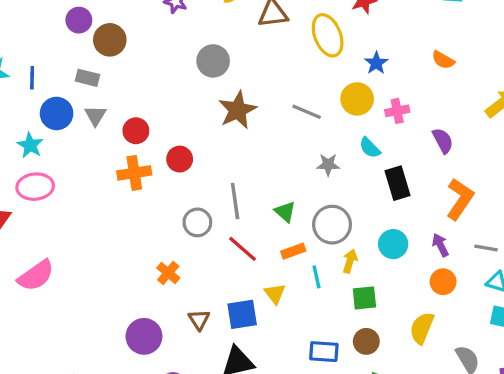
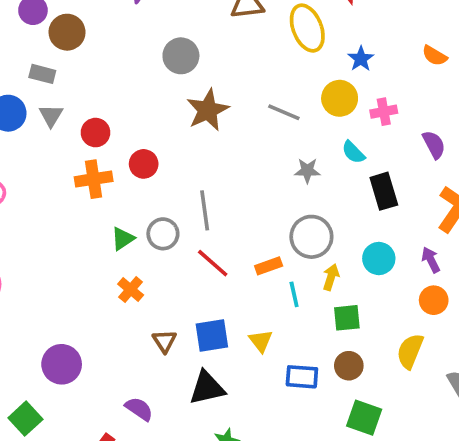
green triangle: (285, 212) -> (123, 239), moved, turned 45
yellow triangle: (275, 294) -> (261, 341), moved
purple circle: (144, 336) -> (62, 364), moved

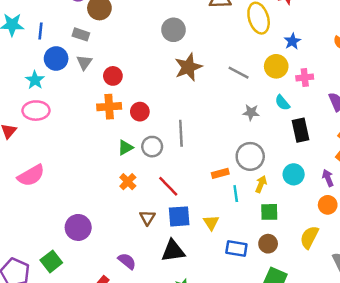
red circle: (144, 164) -> (140, 112), moved
red line: (213, 263) -> (168, 186), moved

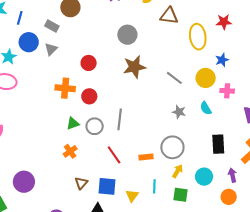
red circle: (113, 76) -> (89, 63), moved
black rectangle: (301, 130) -> (218, 144), moved
cyan circle: (294, 174) -> (204, 177), moved
red line: (168, 186) -> (114, 155), moved
cyan line: (236, 194) -> (154, 186), moved

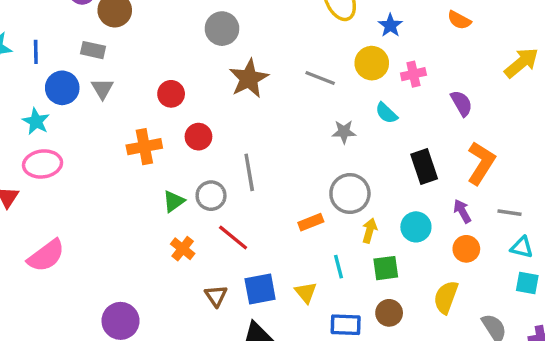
red circle: (89, 96) -> (198, 137), moved
red line: (114, 155) -> (233, 238), moved

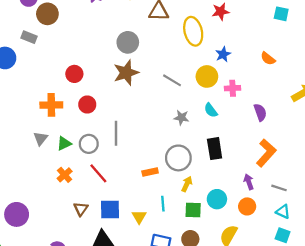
gray circle: (222, 29) -> (128, 42), moved
gray triangle: (102, 89) -> (41, 138), moved
black rectangle: (424, 166) -> (215, 149), moved
cyan circle: (416, 227) -> (217, 199), moved

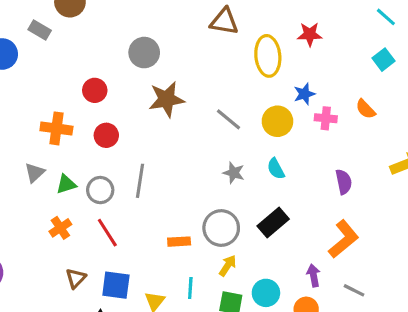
cyan square: (281, 14) -> (383, 60), moved, turned 32
gray circle: (128, 42) -> (144, 53), moved
pink cross: (233, 88) -> (326, 118), moved
black rectangle: (215, 149) -> (273, 222), turned 50

